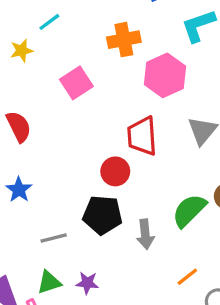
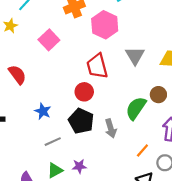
blue star: (19, 190) -> (43, 111), moved
black pentagon: (102, 215) -> (81, 121), turned 30

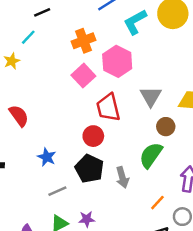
pink square: (49, 40) -> (83, 76), moved
brown circle: (158, 95) -> (166, 127), moved

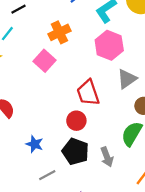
pink hexagon: (117, 61) -> (109, 45), moved
pink square: (83, 76) -> (45, 61), moved
gray triangle: (151, 96) -> (127, 79), turned 30

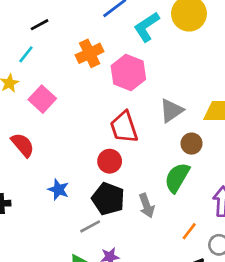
pink hexagon: (109, 45) -> (128, 73), moved
pink square: (45, 61) -> (42, 99), moved
gray line: (47, 175) -> (90, 226), moved

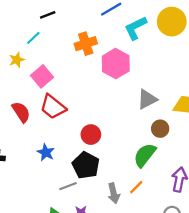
red trapezoid: (124, 127) -> (53, 107), moved, turned -40
gray arrow: (147, 206) -> (114, 193), moved
orange line: (189, 231) -> (136, 187), moved

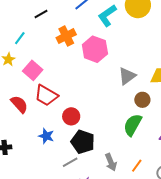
black line: (48, 15) -> (41, 14), moved
red circle: (91, 135) -> (71, 116), moved
orange line: (136, 187) -> (137, 166), moved

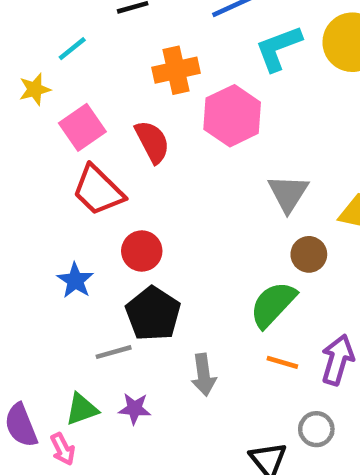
gray triangle: (127, 76) -> (288, 193), turned -36
red semicircle: (19, 104) -> (152, 142), moved
orange line: (137, 166) -> (282, 362), moved, turned 56

